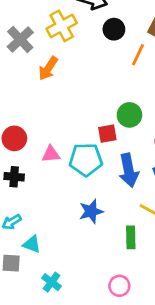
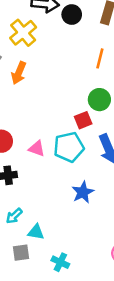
black circle: (114, 29) -> (72, 15), moved
orange line: (138, 55) -> (100, 58), moved
pink triangle: (51, 154) -> (37, 149), turned 36

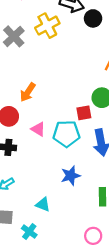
orange arrow: (19, 73) -> (28, 92), moved
cyan triangle: (36, 232) -> (43, 204), moved
cyan cross: (60, 262) -> (29, 232), moved

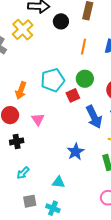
black circle: (93, 18) -> (61, 21), moved
pink triangle: (38, 129) -> (38, 119), turned 40
cyan pentagon: (66, 134) -> (53, 80), moved

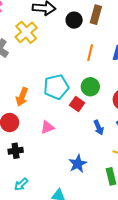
black circle: (61, 21) -> (74, 20), moved
red square: (73, 95) -> (77, 104), turned -32
blue arrow: (94, 117) -> (99, 128), size x0.6
pink triangle: (38, 119) -> (47, 127), moved, turned 40

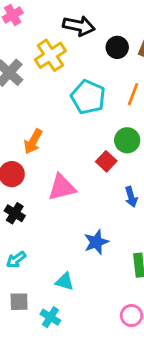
cyan pentagon: (56, 87) -> (88, 97), moved, turned 30
pink triangle: (47, 127) -> (62, 187), size x1.5
black cross: (16, 151) -> (15, 213), turned 32

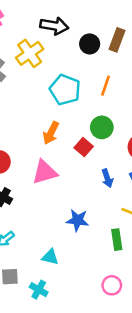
orange arrow: (33, 142) -> (51, 133), moved
blue star: (96, 242) -> (77, 220), turned 30

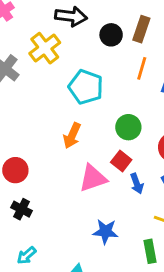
orange line: (106, 86) -> (142, 68), moved
red square: (84, 147) -> (121, 161), moved
pink triangle: (45, 172) -> (93, 178), moved

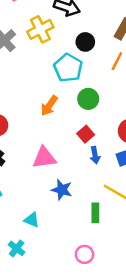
black circle: (111, 35) -> (85, 42), moved
green circle: (128, 127) -> (88, 99), moved
pink triangle: (93, 178) -> (44, 158), moved

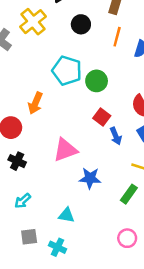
cyan pentagon: (68, 68) -> (67, 71), moved
orange arrow: (49, 106) -> (35, 103), moved
green rectangle: (95, 213) -> (129, 194), turned 48

